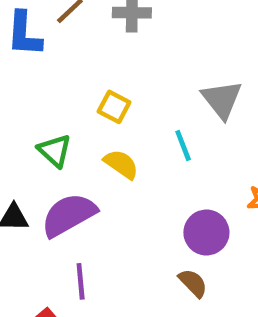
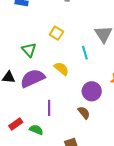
yellow semicircle: (121, 164) -> (61, 69), moved
purple line: (81, 281) -> (49, 108), moved

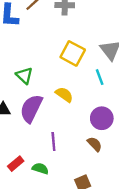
yellow square: (56, 33) -> (73, 53), moved, size x1.5
cyan line: (85, 53) -> (100, 77), moved
purple semicircle: (33, 78) -> (31, 108), turned -35

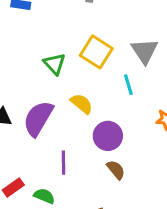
green triangle: (24, 75) -> (54, 64), moved
purple circle: (102, 118) -> (108, 136), moved

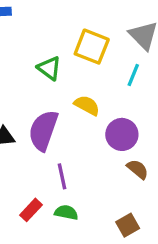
cyan line: (128, 85) -> (133, 75), turned 50
purple line: (63, 163) -> (62, 176), moved

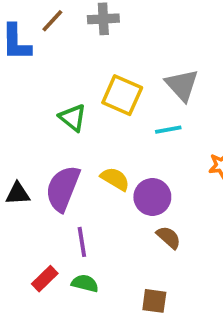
cyan line: (133, 75) -> (168, 130), turned 55
yellow semicircle: (87, 105) -> (115, 179), moved
brown square: (128, 225) -> (154, 301), turned 35

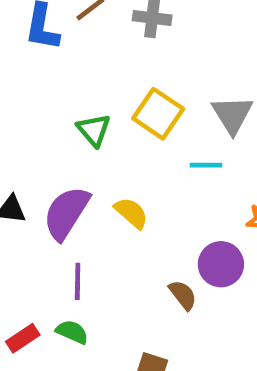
purple circle: (152, 197) -> (221, 264), moved
red rectangle: (45, 279) -> (23, 338), moved

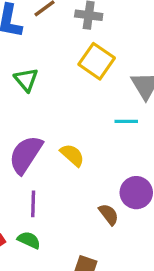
yellow square: (158, 114) -> (97, 61), moved
green triangle: (94, 130) -> (26, 80), moved

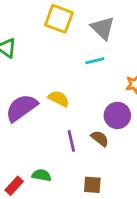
purple semicircle: (26, 155) -> (21, 108), turned 36
purple line: (33, 204) -> (71, 141), moved

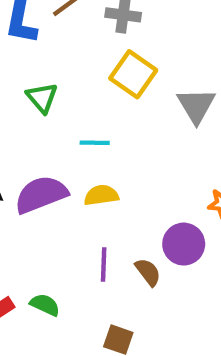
cyan line: (95, 61) -> (95, 143), moved
yellow semicircle: (59, 99) -> (101, 195), turned -50

